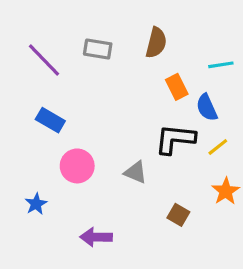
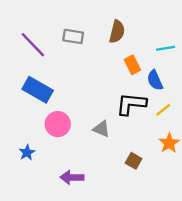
blue rectangle: (50, 120) -> (38, 90), size x1.4

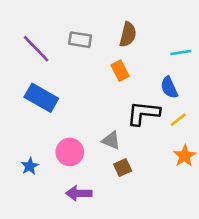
orange rectangle: (132, 65) -> (120, 71), moved
pink circle: (58, 124) -> (70, 152), moved
brown square: (134, 161) -> (123, 167), moved, turned 35

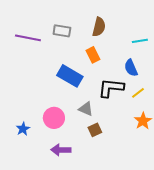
purple line: (36, 49) -> (28, 38), turned -35
blue rectangle: (41, 98) -> (70, 76), moved

